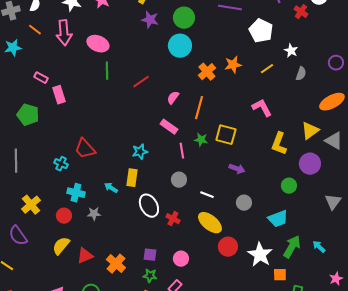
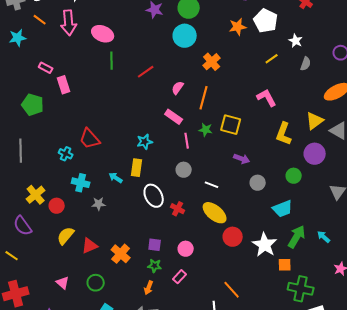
orange star: (233, 65) -> (238, 27), moved
gray circle: (244, 203) -> (258, 183), moved
red circle: (64, 216) -> (57, 206), moved

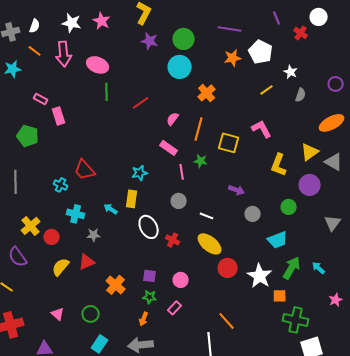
yellow square: (231, 125) -> (229, 143), moved
red triangle: (90, 246) -> (87, 262), moved

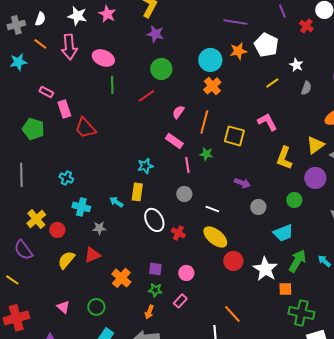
green circle: (184, 39) -> (161, 69), moved
cyan circle: (180, 67) -> (210, 60), moved
red trapezoid: (85, 170) -> (85, 128), moved

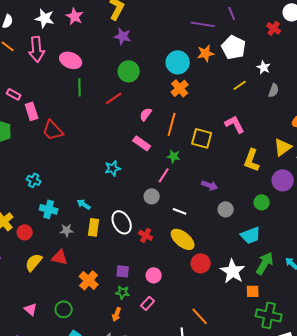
purple line: (282, 11) -> (232, 13), moved
pink line: (187, 165) -> (164, 175), moved, turned 42
yellow rectangle: (137, 192) -> (94, 227), moved
red triangle: (92, 255) -> (60, 257), turned 36

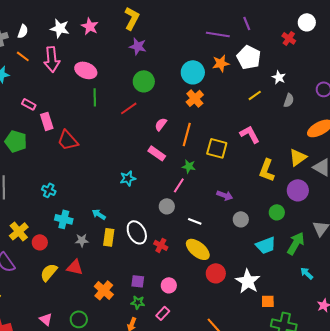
green arrow: (265, 263) -> (296, 243), moved

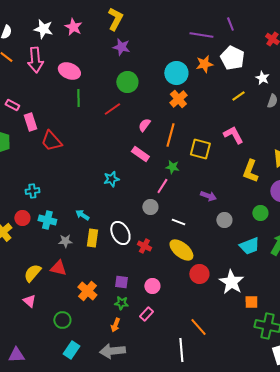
cyan cross: (49, 190) -> (32, 191), turned -32
red circle: (40, 242) -> (22, 218), moved
pink triangle: (46, 319) -> (29, 301), moved

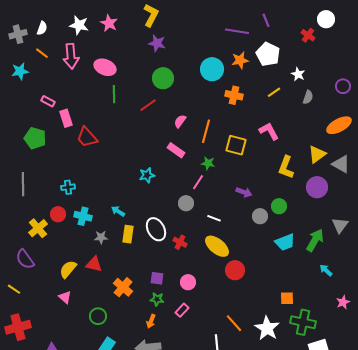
orange cross: (178, 99) -> (234, 95), moved, turned -36
green circle: (260, 213) -> (279, 206), moved
white star: (231, 282) -> (267, 328), moved

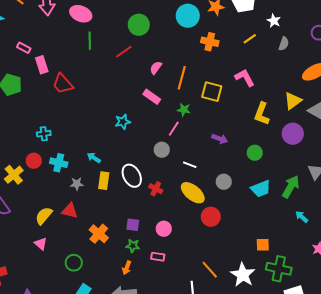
gray circle: (260, 216) -> (224, 182), moved
pink rectangle: (182, 310) -> (158, 257), turned 56

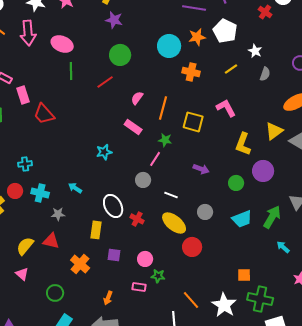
purple circle: (293, 134) -> (263, 171), moved
yellow rectangle: (104, 181) -> (96, 230), moved
green star: (133, 246) -> (158, 276), moved

